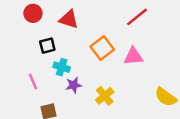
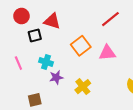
black square: (47, 46) -> (35, 35), moved
pink line: (33, 81) -> (18, 63), moved

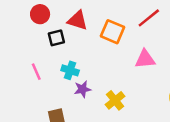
orange square: (81, 46) -> (113, 32), moved, turned -30

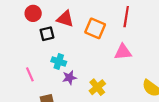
red line: (149, 18) -> (126, 17), turned -42
pink line: (36, 72) -> (30, 74), moved

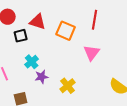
pink triangle: (123, 52) -> (92, 53), turned -48
cyan cross: (59, 62) -> (32, 62), turned 32

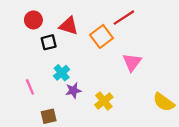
red line: (95, 20) -> (124, 18), moved, turned 48
orange square: (66, 31) -> (102, 36), turned 30

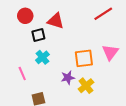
orange square: (102, 36) -> (84, 58), moved, turned 30
cyan cross: (62, 73) -> (42, 57), moved
purple star: (73, 90) -> (68, 78), moved

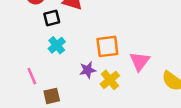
pink triangle: (110, 52) -> (140, 61), moved
pink line: (22, 74) -> (32, 76), moved

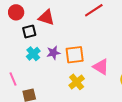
pink triangle: (140, 61) -> (101, 67), turned -36
purple star: (88, 70) -> (53, 53), moved

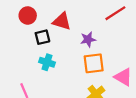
purple star: (53, 53) -> (88, 39), moved
cyan cross: (33, 54) -> (47, 62), turned -32

